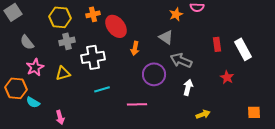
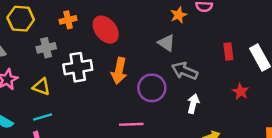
orange cross: (93, 14) -> (68, 20), moved
yellow hexagon: (60, 17) -> (21, 19), moved
orange arrow: (135, 48) -> (119, 71), moved, size x1.5
yellow triangle: (63, 73) -> (41, 87), turned 35
cyan line: (102, 89) -> (43, 117), moved

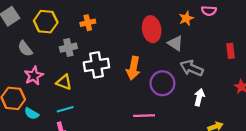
red ellipse: (106, 30) -> (152, 29), moved, turned 30

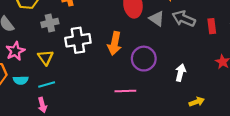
gray arrow: (192, 68) -> (184, 19), moved
yellow triangle: (64, 82) -> (46, 58), turned 35
cyan semicircle: (32, 114) -> (21, 80), moved, turned -32

